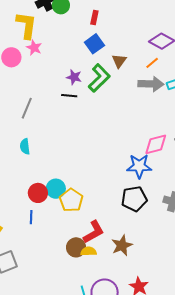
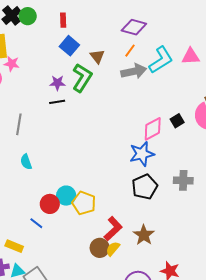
blue line: (31, 217) -> (36, 223), moved, turned -40
yellow semicircle: (89, 251) -> (113, 249), turned -35

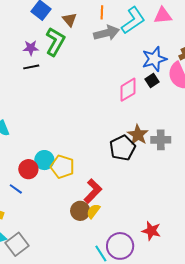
orange line: (130, 51) -> (102, 12), turned -32
blue star: (142, 154) -> (154, 59), moved
brown star: (144, 235) -> (138, 135), moved

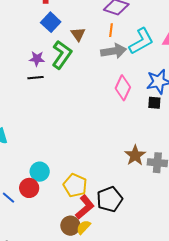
black square: (152, 80) -> (154, 103), turned 32
pink diamond: (128, 90) -> (123, 88), moved, turned -40
black pentagon: (122, 148) -> (110, 199), moved
yellow pentagon: (62, 167) -> (75, 185), moved
red circle: (28, 169) -> (29, 188), moved

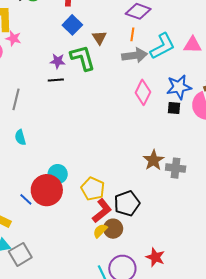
green L-shape: (62, 55) -> (83, 58), turned -52
red circle: (29, 188) -> (47, 190), size x1.6
brown circle: (70, 226) -> (113, 229), moved

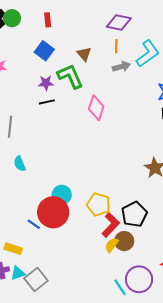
blue square: (72, 25) -> (44, 51), moved
gray arrow: (135, 55) -> (121, 67), size x0.7
pink diamond: (143, 92) -> (96, 108), moved

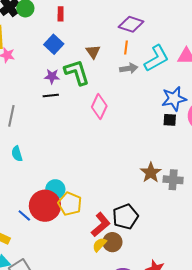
yellow pentagon: (99, 204) -> (70, 204), moved

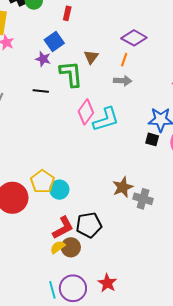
cyan L-shape: (156, 58) -> (106, 119), moved
purple star: (52, 76) -> (43, 59), moved
cyan circle: (55, 189) -> (59, 190), moved
yellow pentagon: (70, 204) -> (42, 182), moved

